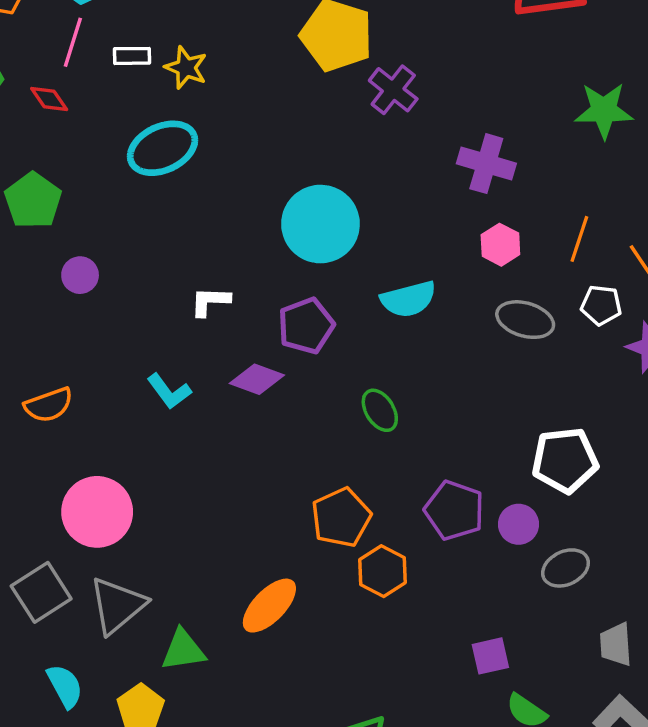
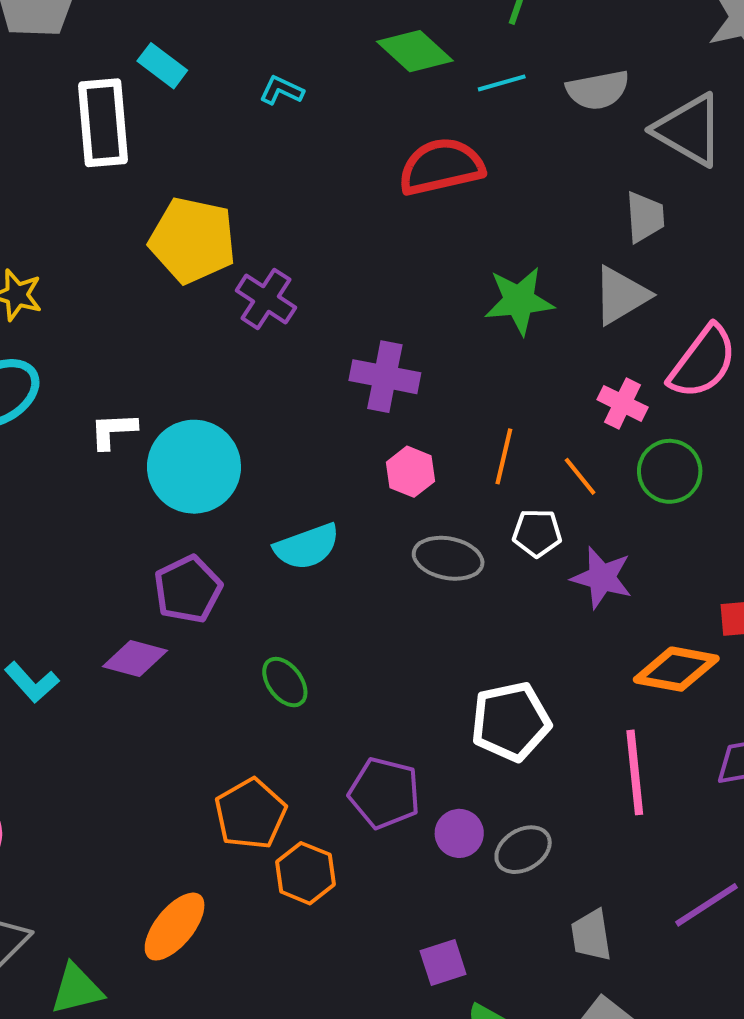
white L-shape: (210, 301) -> (113, 431), moved
purple circle: (518, 524) -> (459, 833), moved

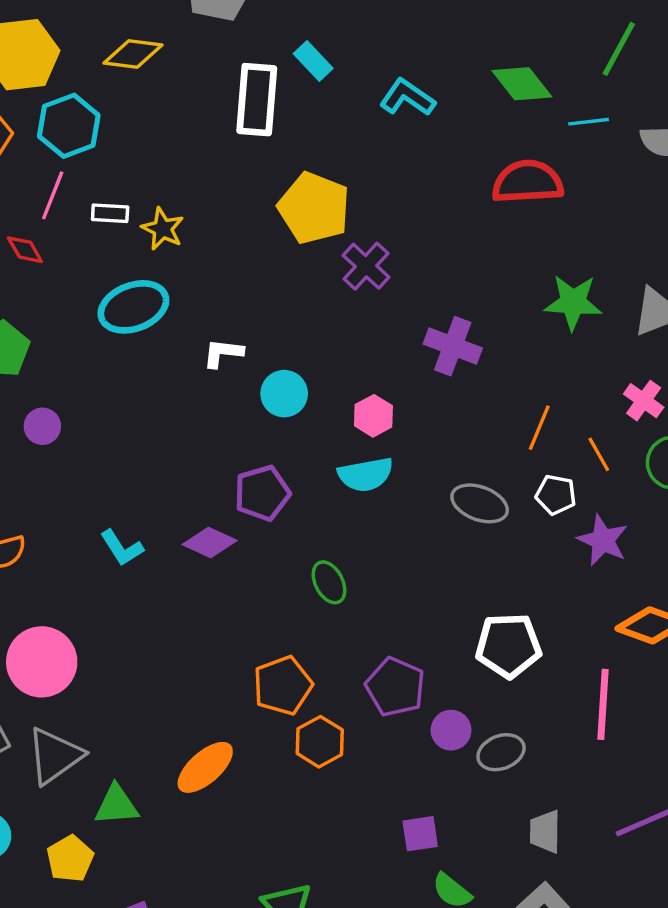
cyan L-shape: (281, 90) -> (407, 97), size x1.5
cyan circle: (194, 467) -> (284, 394), size x0.6
pink hexagon: (410, 472) -> (373, 416), moved

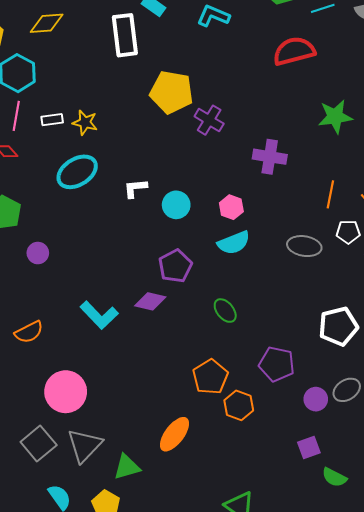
cyan L-shape: (122, 548) -> (99, 315), size x1.4
purple circle: (451, 730) -> (316, 399), moved

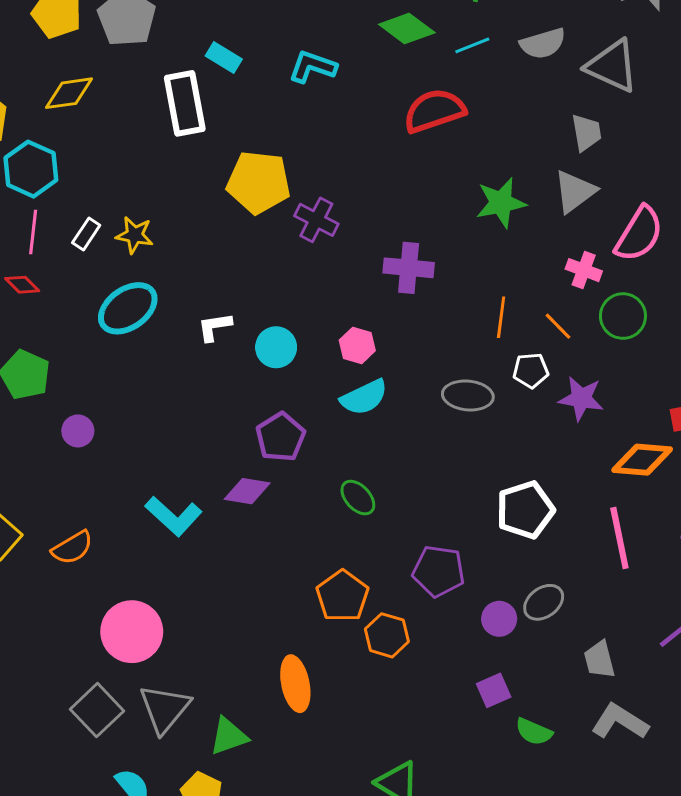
white rectangle: (52, 120) -> (86, 234), turned -45
orange ellipse: (174, 434) -> (295, 684), turned -45

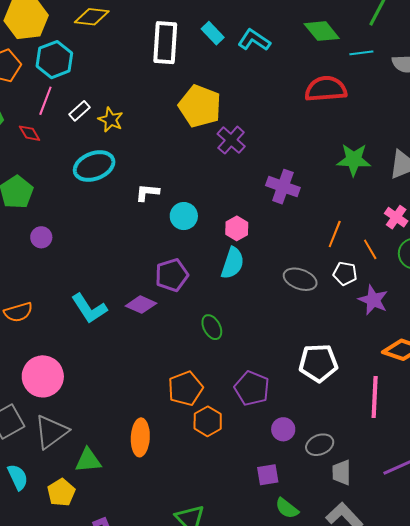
cyan rectangle: (224, 57) -> (213, 33), moved
cyan semicircle: (364, 397) -> (233, 263), turned -60
gray ellipse: (544, 602) -> (320, 445), moved

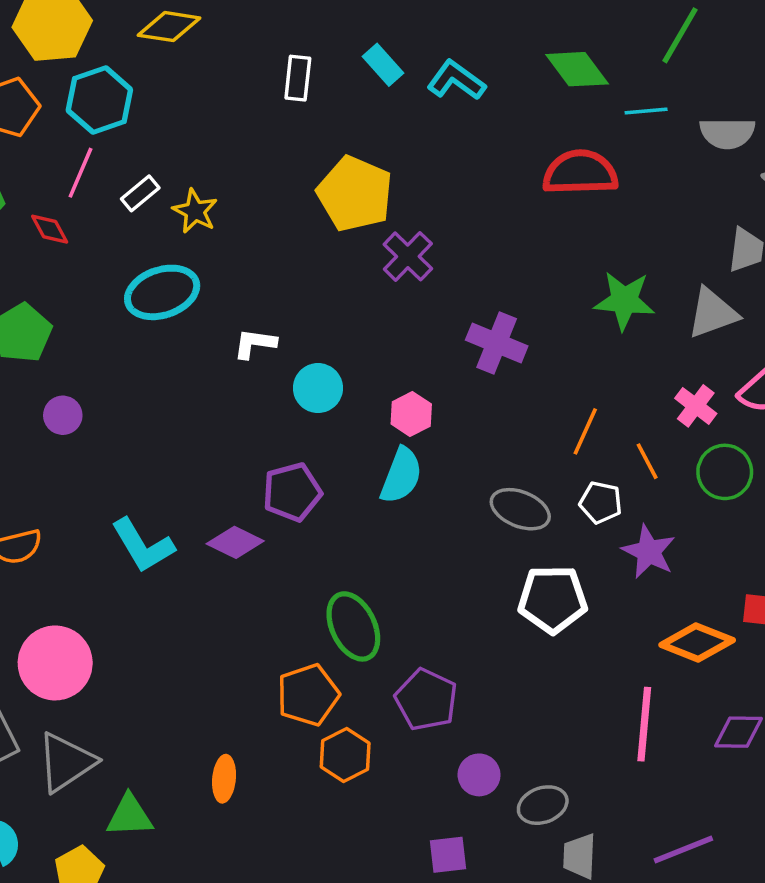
white rectangle: (165, 43) -> (298, 78), size x0.6
green ellipse: (212, 327) -> (353, 626), moved, size x1.5
white pentagon: (318, 363) -> (553, 599), moved
orange ellipse: (140, 437) -> (224, 779), size x0.7

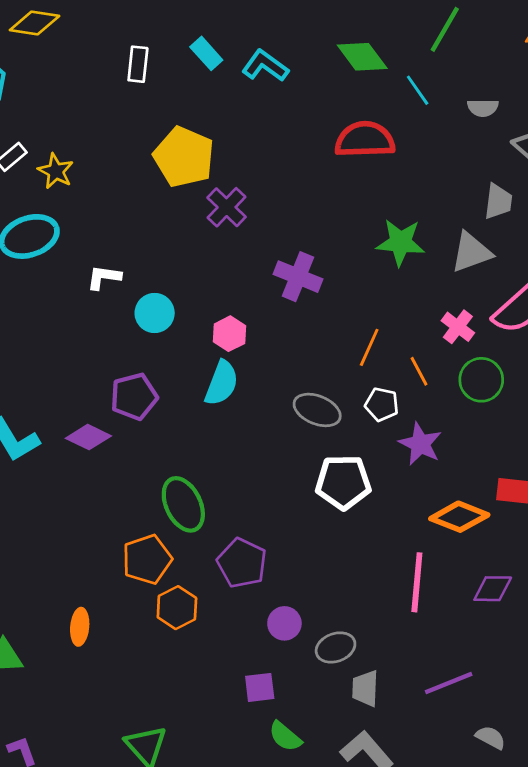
cyan line: (646, 111) -> (418, 90), turned 60
gray semicircle: (727, 133) -> (483, 108), size x0.7

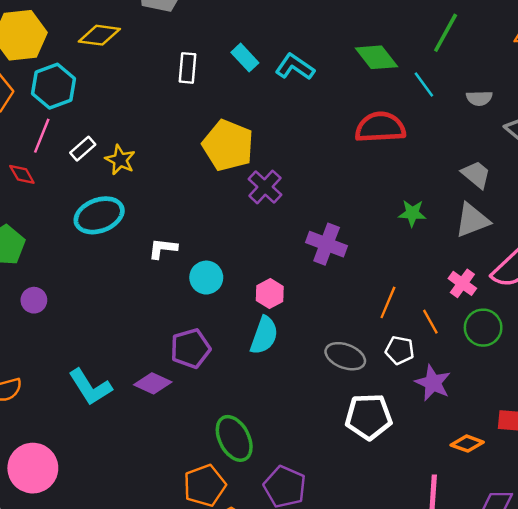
gray trapezoid: (498, 202) -> (476, 174), moved, turned -56
green star: (400, 242) -> (412, 213), size x0.7
orange diamond: (459, 517) -> (467, 444), size x0.7

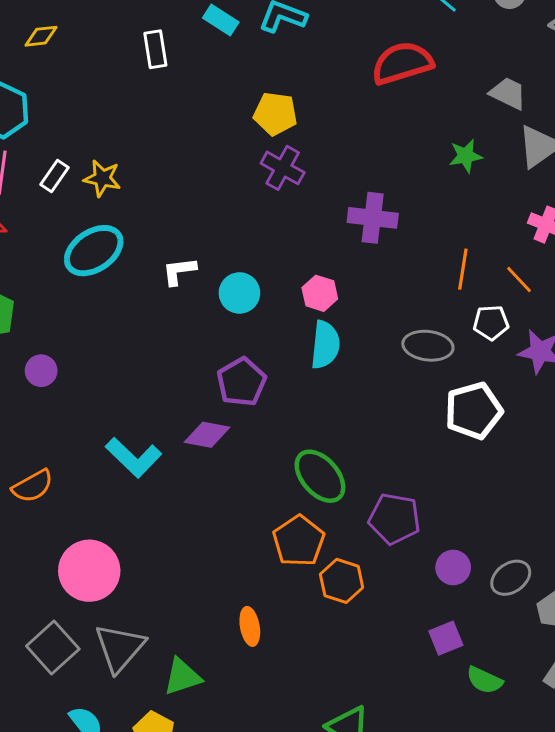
yellow diamond: (99, 35) -> (41, 36), size x0.7
yellow pentagon: (228, 145) -> (275, 114), moved, size x0.7
gray trapezoid: (476, 174) -> (508, 93), moved

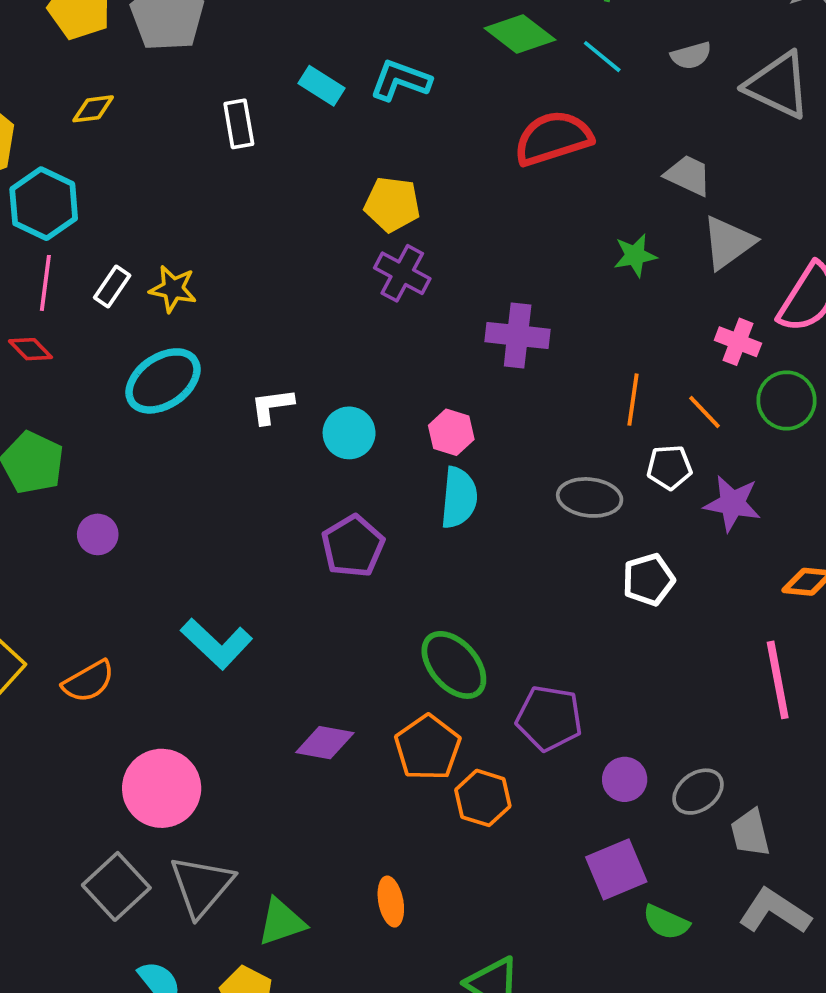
white pentagon: (474, 411) -> (648, 580), size x0.7
purple diamond: (207, 435) -> (325, 743), moved
orange ellipse: (250, 626) -> (391, 902), moved
purple square: (446, 638) -> (616, 869), size x1.4

